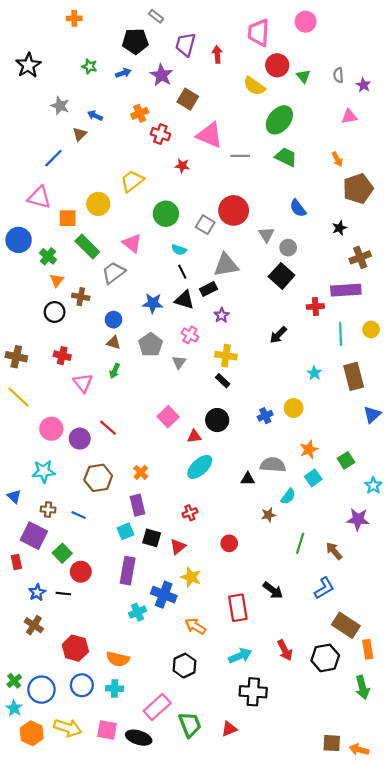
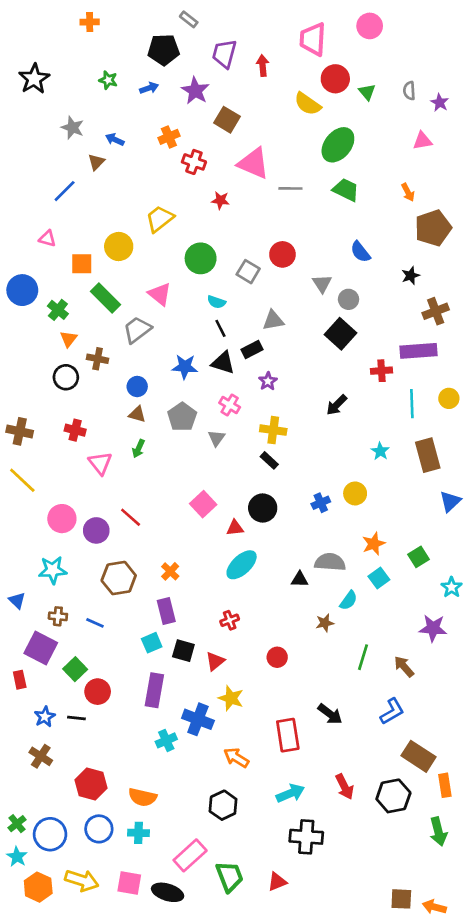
pink triangle: (39, 197) -> (47, 239), size x0.6
red circle: (234, 210) -> (282, 254), size x0.7
gray triangle: (226, 265) -> (273, 320), size x0.7

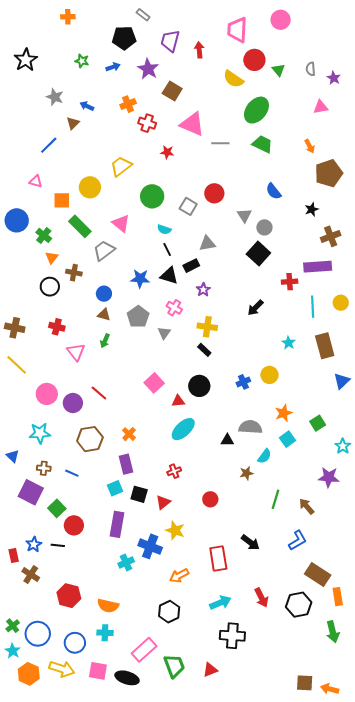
red rectangle: (20, 680) -> (14, 555), moved
orange arrow: (236, 758) -> (179, 576), turned -60
blue circle: (99, 829) -> (75, 643), moved

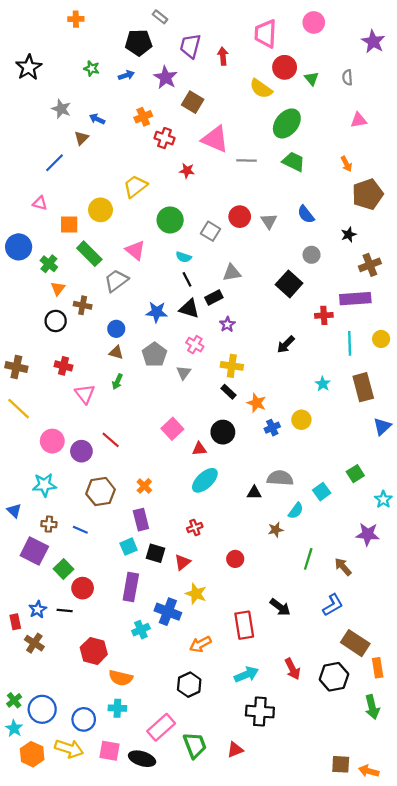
purple star: (334, 78) -> (373, 42), moved, size x1.5
gray triangle: (244, 215) -> (269, 221), moved
gray circle: (264, 227) -> (312, 255), moved
orange star: (284, 413) -> (257, 403), moved, turned -30
red hexagon: (69, 596) -> (94, 651), moved

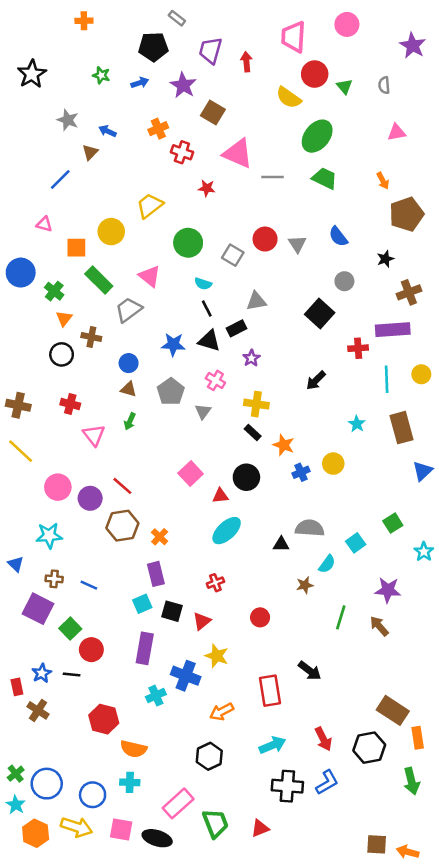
brown hexagon: (101, 492) -> (122, 526), moved
purple star: (368, 534) -> (388, 590), moved
blue L-shape: (333, 605) -> (327, 782), moved

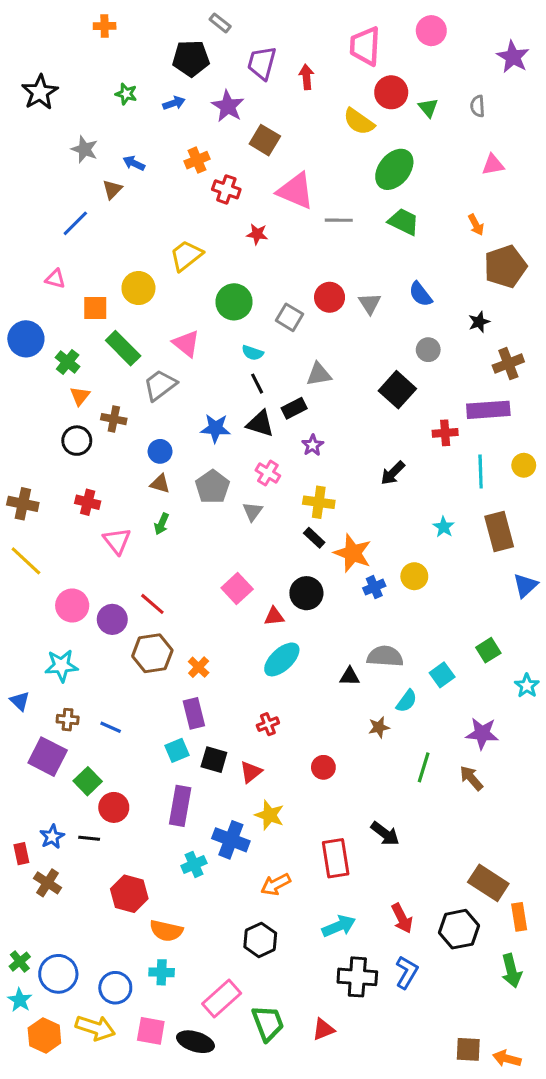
orange star: (284, 445) -> (353, 553), size x1.4
blue L-shape: (327, 782) -> (407, 972), turned -30

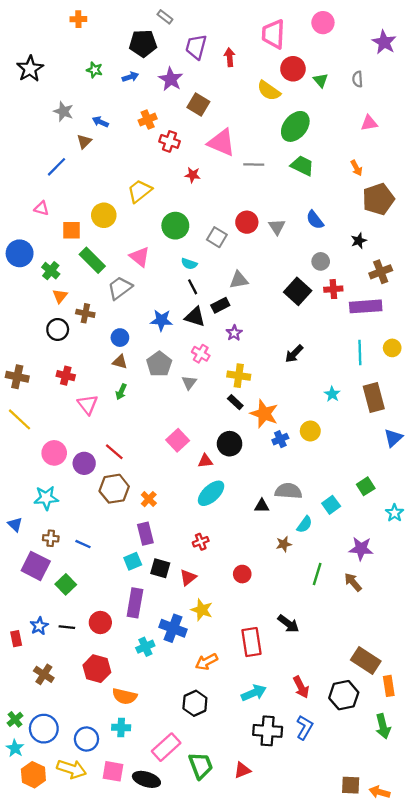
red cross: (445, 433) -> (333, 289), moved
red circle: (114, 807) -> (100, 622), moved
brown cross: (48, 883) -> (44, 674), moved

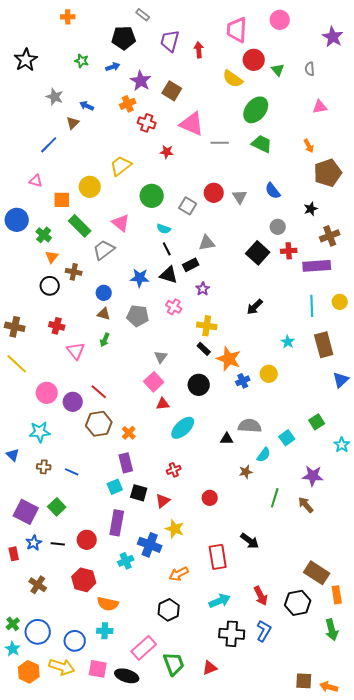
purple star: (171, 79) -> (141, 81), moved
gray pentagon: (159, 364) -> (138, 316), turned -30
gray triangle: (189, 383) -> (161, 357), moved
red triangle: (205, 461) -> (163, 404), moved
purple square: (36, 566) -> (26, 512), moved

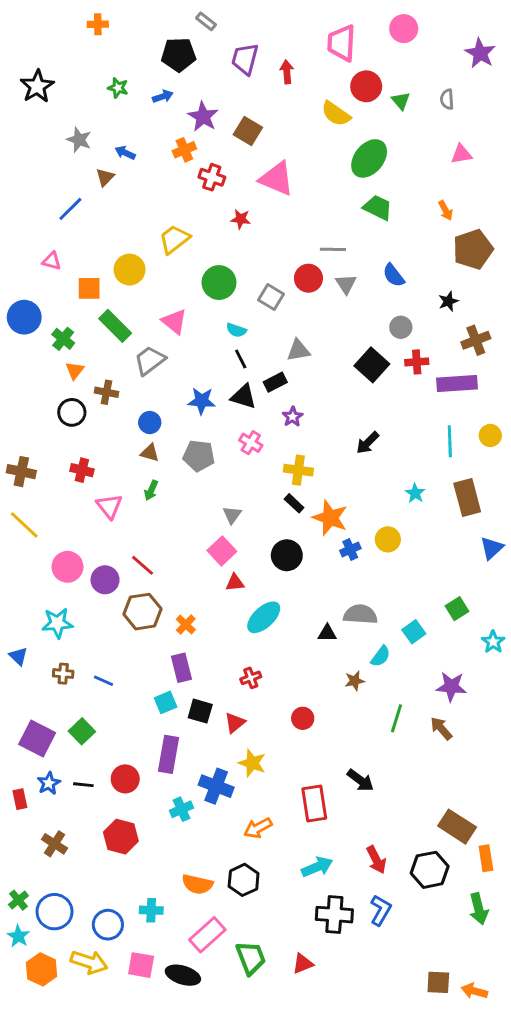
gray line: (220, 143) -> (333, 249), moved
orange semicircle: (108, 604) -> (197, 884), moved

